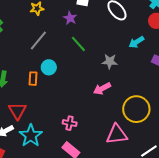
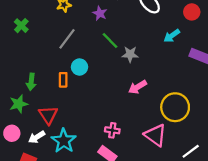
gray star: (110, 61) -> (130, 54), moved
pink cross: (70, 123) -> (112, 130), moved
pink triangle: (117, 134) -> (155, 135), turned 45

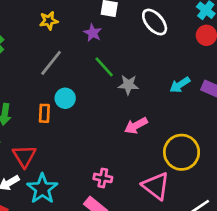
cyan arrow: (172, 36) -> (180, 85), moved

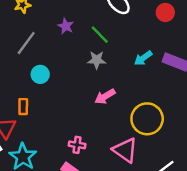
purple star: (93, 33) -> (66, 26), moved
green line: (104, 67) -> (100, 35), moved
orange rectangle: (44, 113) -> (23, 107), moved

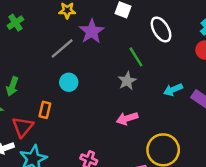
purple star: (66, 26) -> (92, 31), moved, size x1.5
gray star: (97, 60) -> (127, 81), turned 30

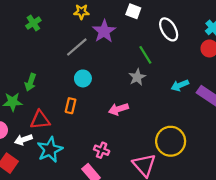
orange rectangle: (45, 110) -> (71, 106), moved
pink arrow: (127, 118) -> (118, 109), moved
red triangle: (23, 127) -> (40, 120), turned 45

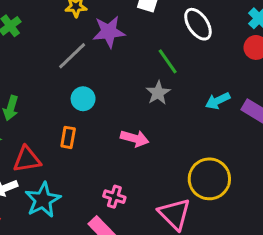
purple star: (104, 31) -> (109, 32), turned 30
pink arrow: (118, 109) -> (135, 138), turned -144

